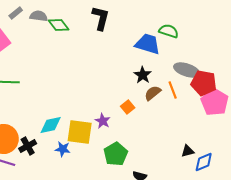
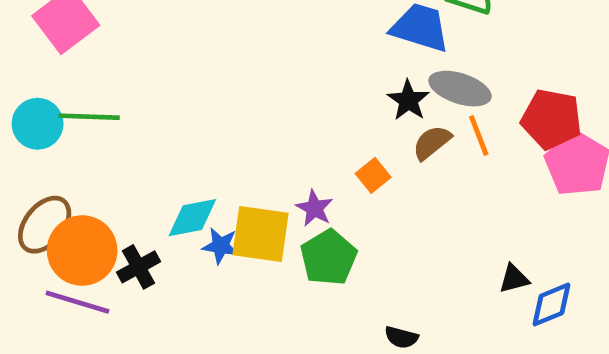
gray ellipse: (187, 70) -> (460, 89), moved
blue star: (63, 149) -> (221, 246), moved
green pentagon: (116, 154) -> (329, 258), moved

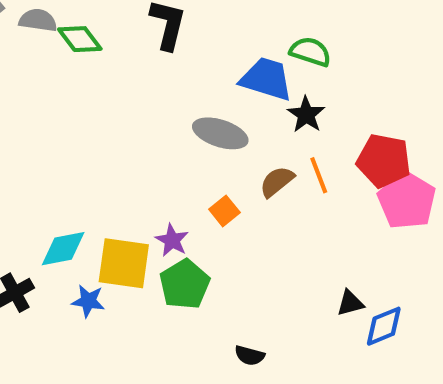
gray ellipse: (460, 89) -> (220, 133), moved
black star: (408, 100) -> (306, 115), moved
blue star: (221, 246) -> (88, 301), moved

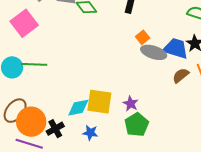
blue trapezoid: (266, 79) -> (176, 48), moved
orange square: (224, 211) -> (143, 37), moved
yellow square: (124, 263) -> (99, 102), moved

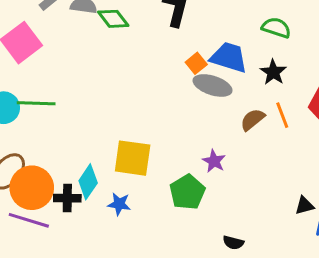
blue trapezoid: (176, 48) -> (229, 57), moved
purple star: (131, 104) -> (214, 161), moved
cyan diamond: (78, 108) -> (88, 182), moved, turned -45
black cross: (55, 129) -> (67, 198), turned 30

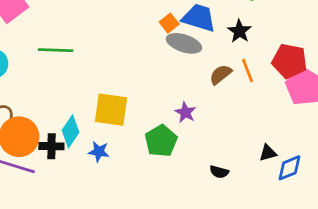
green line: (36, 103) -> (56, 50), moved
black semicircle: (233, 243) -> (219, 172), moved

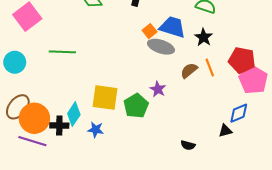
purple star: (185, 112) -> (158, 89), moved
green pentagon: (161, 141) -> (136, 106), moved
blue diamond: (289, 168) -> (239, 113), moved

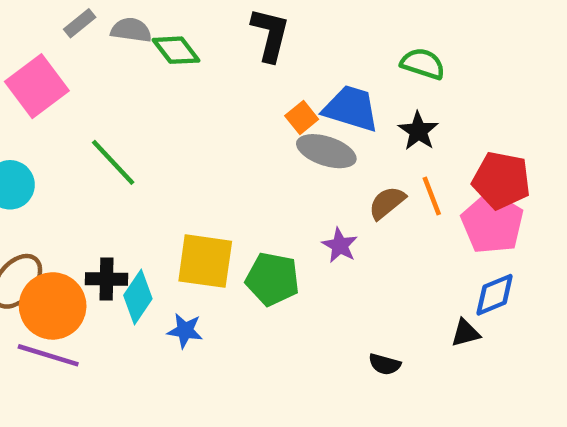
green line: (62, 52) -> (113, 162), turned 45
pink pentagon: (253, 80) -> (492, 223), moved
purple star: (158, 89) -> (340, 245), moved
green pentagon: (136, 106) -> (272, 279), turned -30
black cross: (59, 126) -> (106, 279), moved

